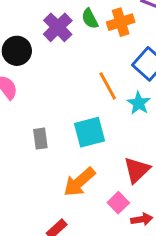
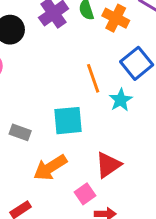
orange cross: (121, 22) -> (116, 18), turned 35
gray rectangle: (40, 139) -> (20, 132), moved, turned -72

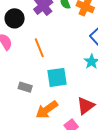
orange line: (93, 78) -> (39, 48), moved

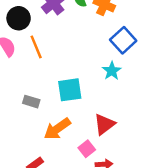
orange line: (39, 48) -> (36, 47), moved

